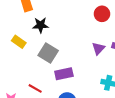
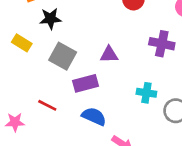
purple triangle: (98, 48) -> (109, 55), moved, turned 48

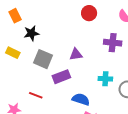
blue semicircle: (94, 116) -> (81, 99), moved

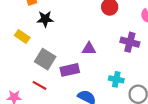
gray square: (43, 59) -> (45, 59), moved

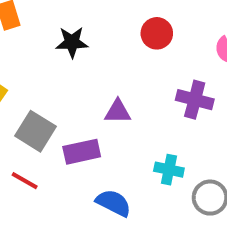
black star: (45, 19) -> (72, 42), moved

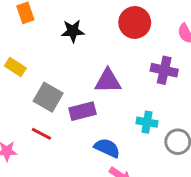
red circle: (157, 33) -> (135, 22), size x1.4
purple triangle: (118, 112) -> (108, 81), size x1.4

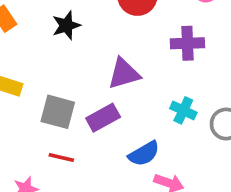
cyan cross: (147, 122) -> (183, 110), turned 30
blue semicircle: (107, 148) -> (144, 154), turned 140

